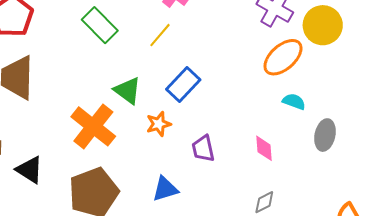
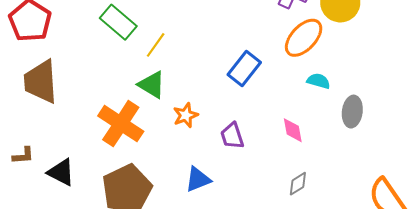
yellow line: (160, 35) -> (156, 45), moved
blue rectangle: (183, 84) -> (244, 68), moved

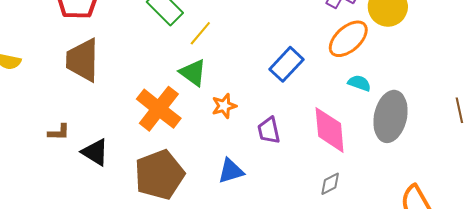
gray ellipse: (352, 112) -> (391, 116), size x1.6
pink diamond: (293, 130) -> (330, 130), size x1.8

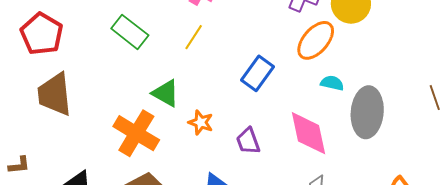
yellow line: (200, 33) -> (194, 37), moved
orange star: (224, 106) -> (201, 122), turned -30
brown L-shape: (59, 132) -> (19, 165), moved

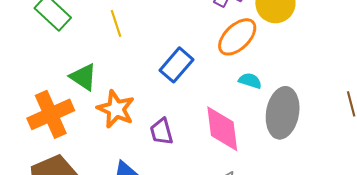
yellow line: (194, 37) -> (116, 23), turned -56
orange star: (201, 122) -> (116, 109), size x1.5
orange cross: (136, 133) -> (51, 114), turned 30

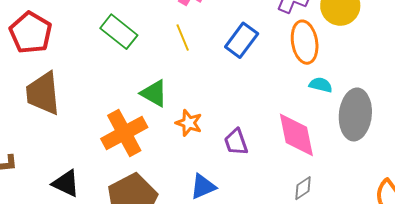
orange ellipse: (237, 37) -> (305, 42), turned -51
blue rectangle: (176, 65) -> (242, 40), moved
orange star: (116, 109) -> (189, 123), size x0.7

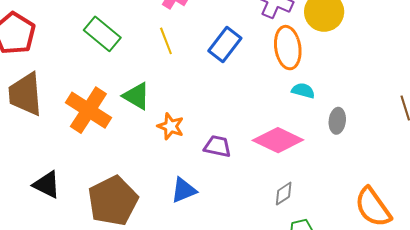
gray ellipse: (355, 114) -> (337, 121), size x0.5
orange cross: (124, 133) -> (88, 110), moved, turned -30
pink diamond: (296, 135) -> (278, 140), turned -54
purple trapezoid: (236, 142) -> (217, 146), turned 120

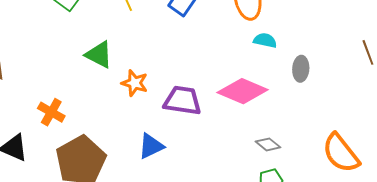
orange cross: (88, 110) -> (51, 112), moved, size x0.6
purple trapezoid: (217, 146) -> (182, 101), size x1.4
gray diamond: (284, 194) -> (268, 144), moved, turned 75

